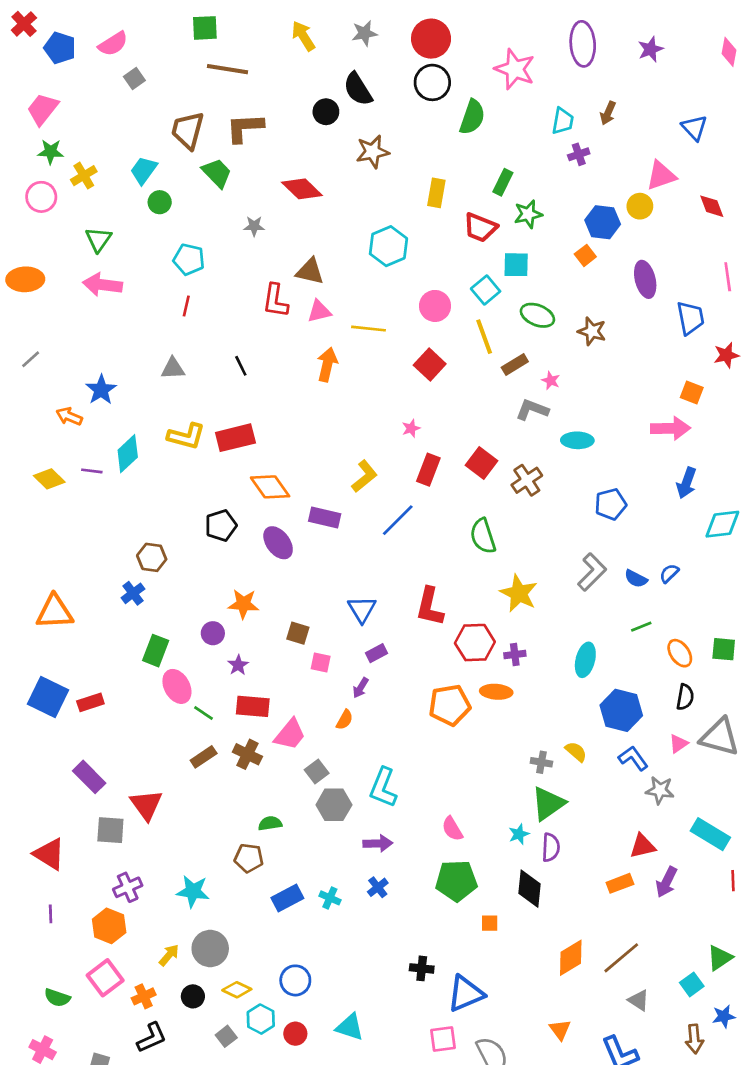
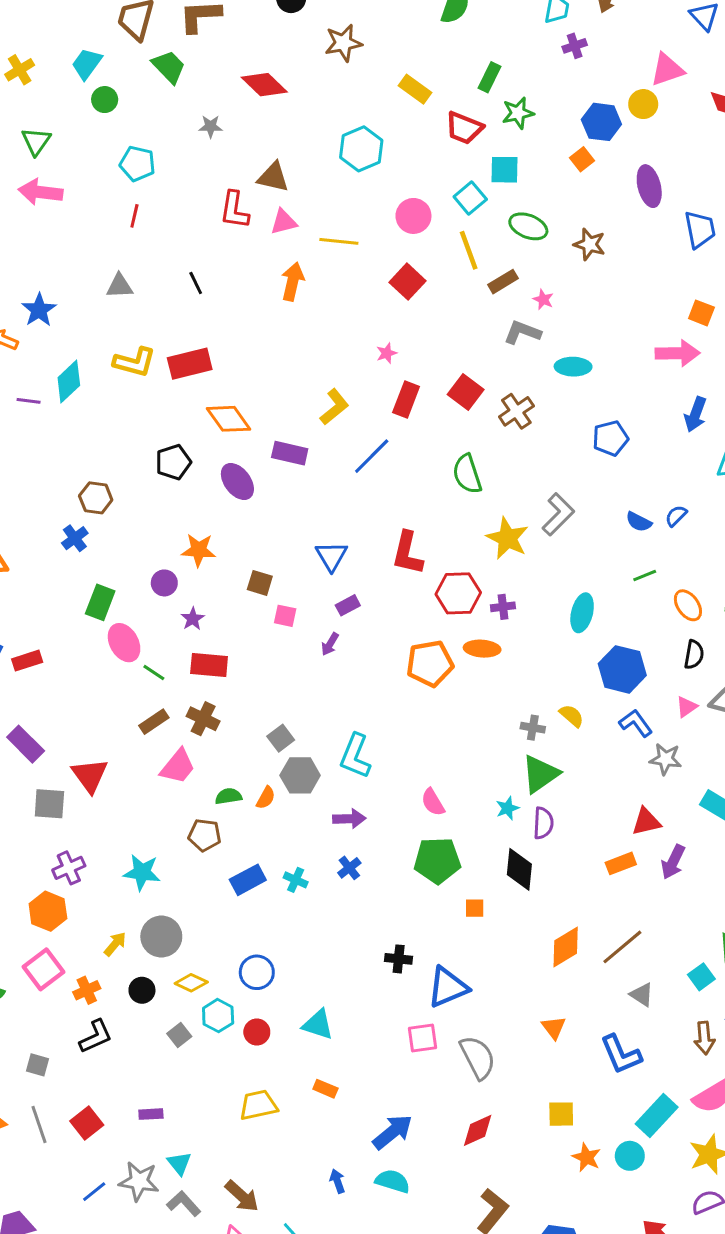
yellow rectangle: (436, 193) -> (415, 89), turned -64
gray L-shape: (592, 572) -> (558, 514), moved
orange semicircle: (345, 720) -> (266, 798), moved
pink trapezoid: (290, 734) -> (178, 766), moved

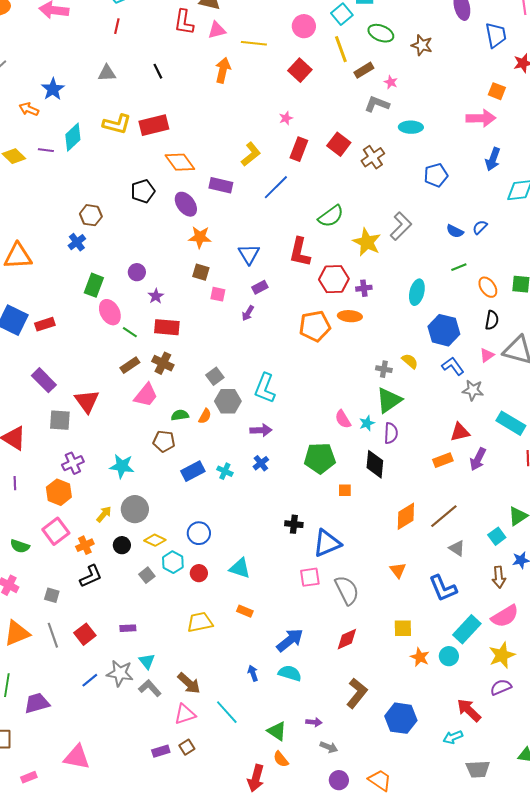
green semicircle: (467, 474) -> (331, 216), moved, turned -108
orange star: (199, 550) -> (200, 237), moved
pink semicircle: (433, 802) -> (343, 419), moved

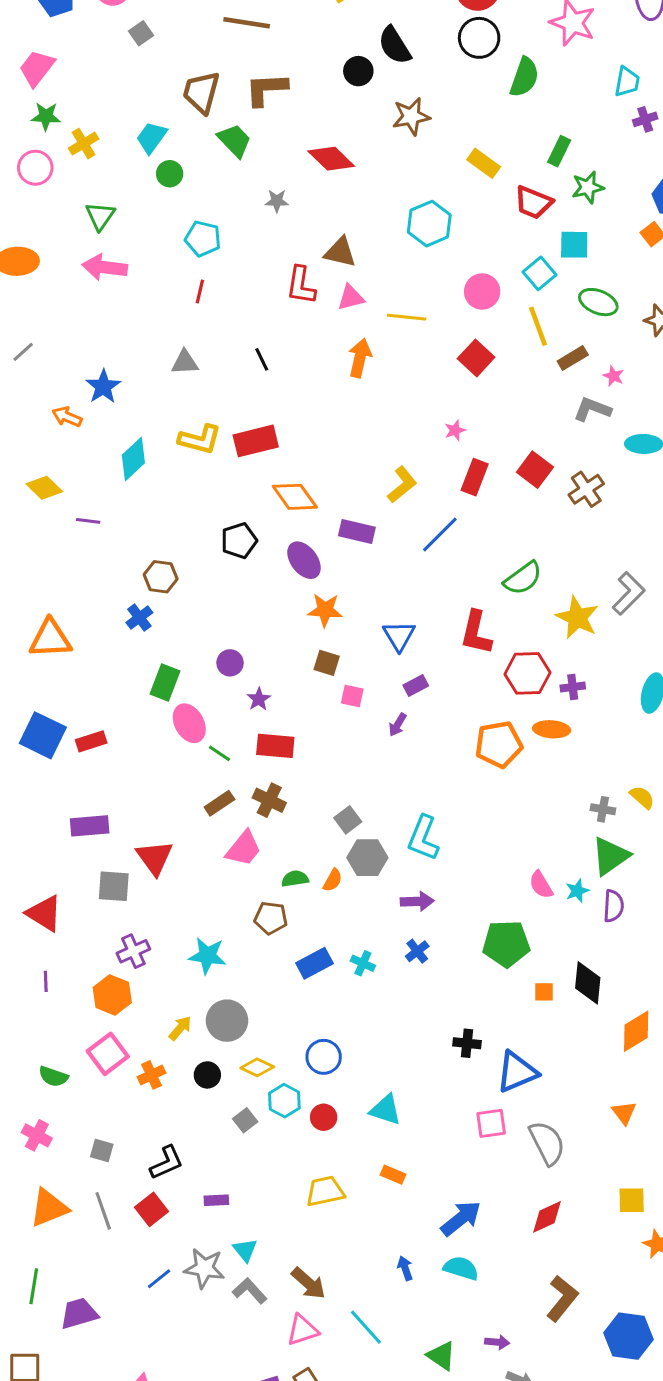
purple line: (46, 150) -> (88, 521), moved
purple rectangle: (44, 380) -> (90, 826), turned -50
black diamond: (375, 464) -> (588, 983), moved
black L-shape: (91, 576) -> (167, 1163), moved

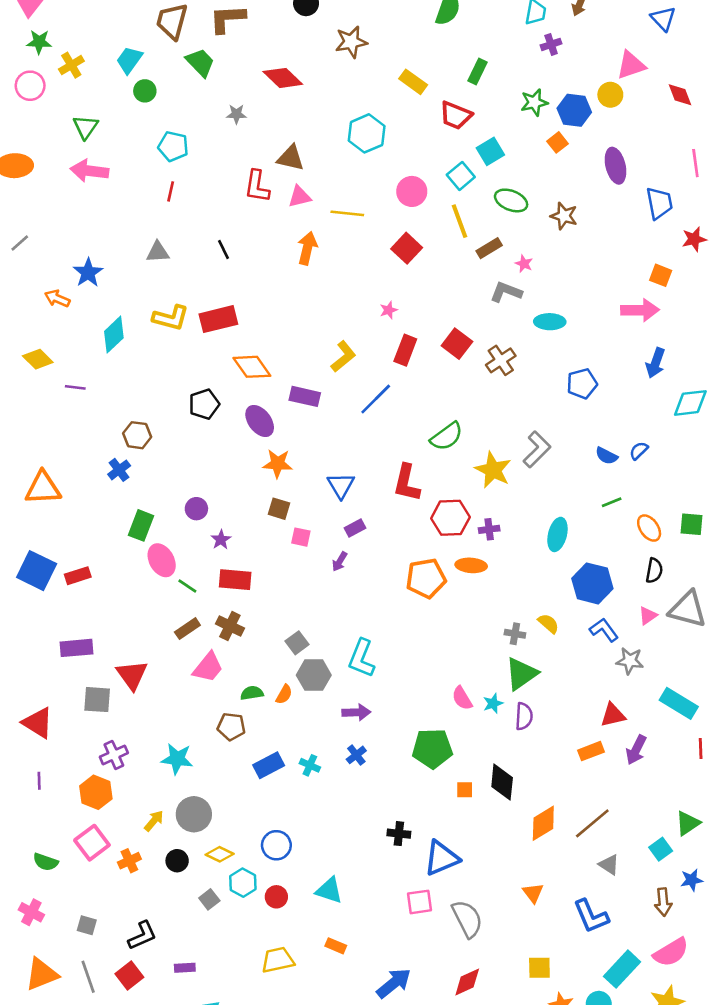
green star: (588, 187) -> (534, 102), moved
cyan square: (574, 245) -> (490, 151), turned -32

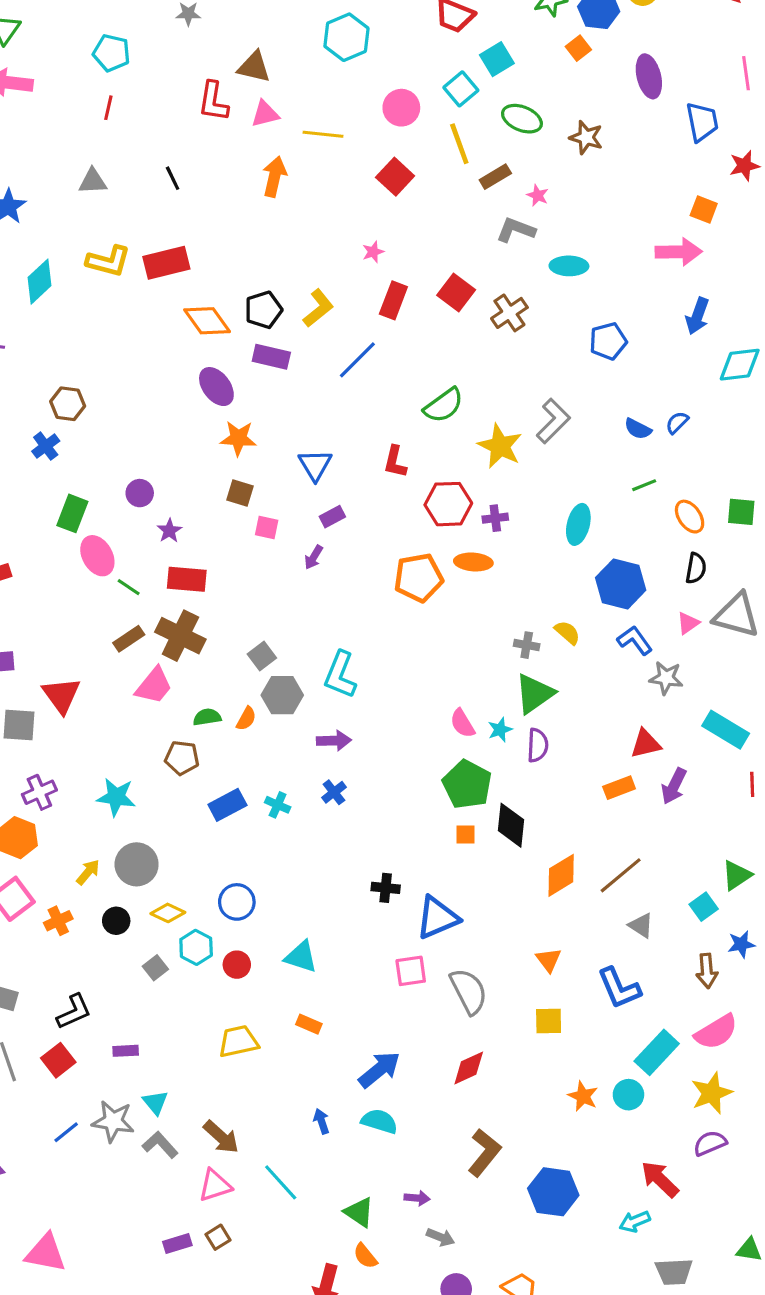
black pentagon: (204, 404) -> (263, 310), moved
red L-shape: (407, 483) -> (395, 462), size x0.7
brown cross: (230, 626) -> (180, 636), size x1.4
green pentagon: (432, 749) -> (467, 784), moved, turned 30
yellow square: (539, 968) -> (549, 1021), moved

